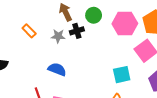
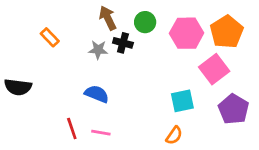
orange rectangle: (29, 31) -> (50, 37), moved
black cross: (77, 31) -> (123, 43), turned 32

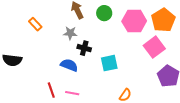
black cross: (123, 43) -> (84, 48), moved
cyan square: (182, 101) -> (109, 63), moved

